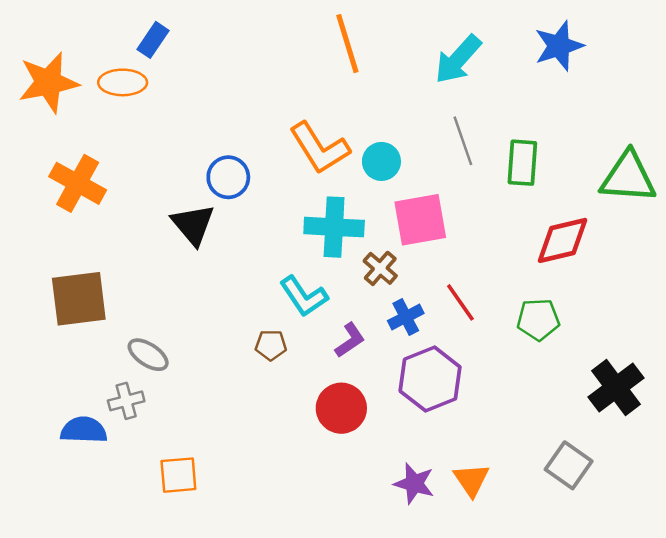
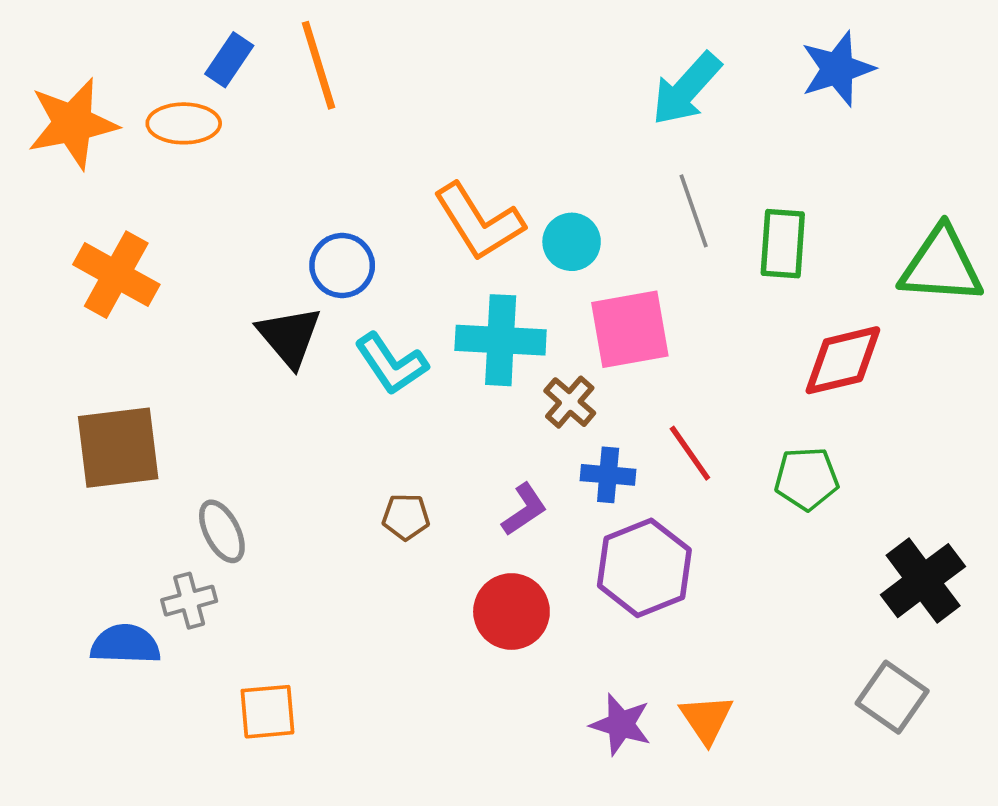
orange line: (347, 44) -> (318, 65), moved
cyan L-shape: (304, 296) -> (391, 364), moved
blue cross: (406, 317) -> (608, 475), turned 32
gray ellipse: (148, 355) -> (222, 531), turned 30
gray square: (569, 465) -> (892, 697), moved

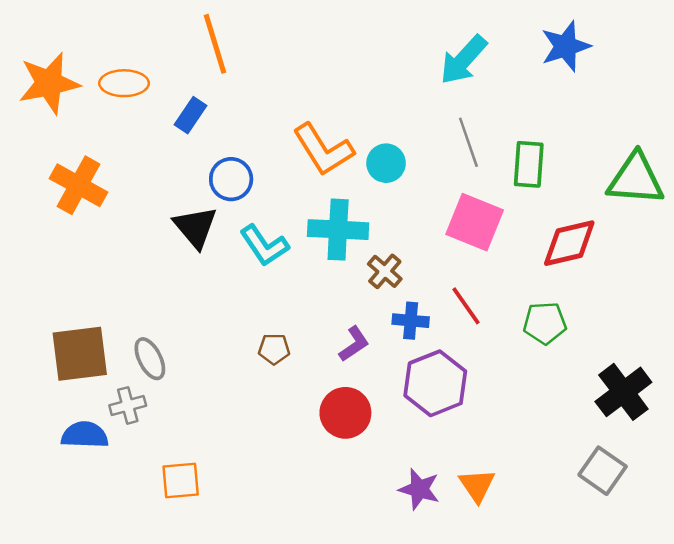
blue rectangle: (229, 60) -> (190, 115), moved
pink square: (630, 329) -> (475, 222), moved, turned 32
brown square: (118, 448) -> (80, 354), moved

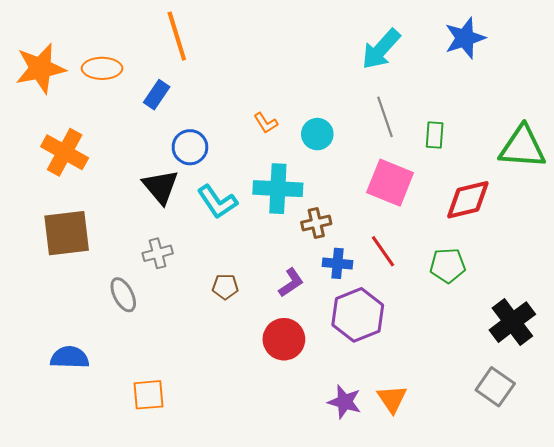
orange L-shape: (323, 150) -> (266, 123), size x0.5
green rectangle: (529, 164) -> (435, 135), size x0.7
brown cross: (385, 271) -> (316, 223), turned 36
brown square: (80, 354) -> (67, 233), moved
gray cross: (128, 405) -> (158, 253), moved

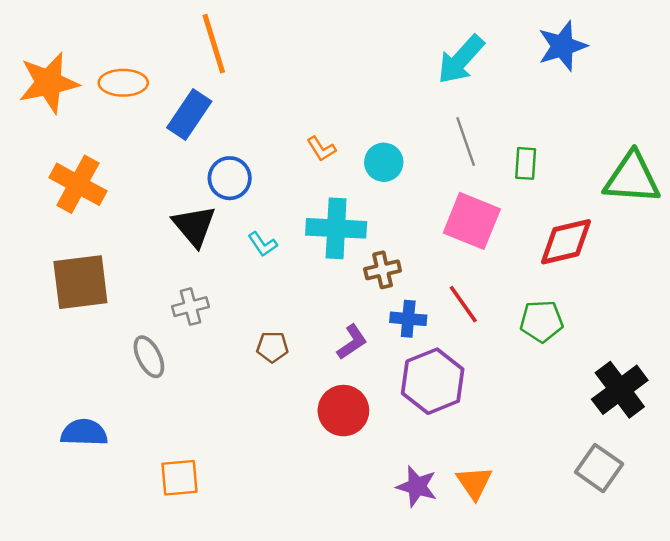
blue rectangle: (157, 95) -> (189, 115), size x1.4
cyan L-shape: (217, 202) -> (263, 244), size x0.6

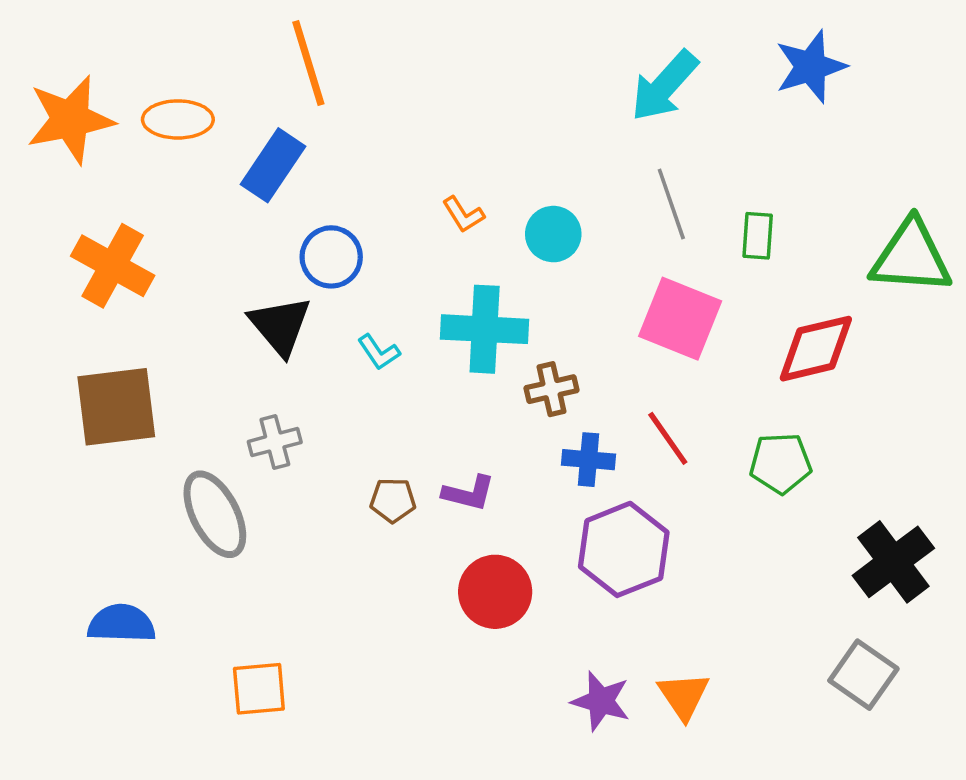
purple L-shape: (352, 342) -> (469, 493), moved, turned 48
gray ellipse: (149, 357) -> (215, 514), size x1.4

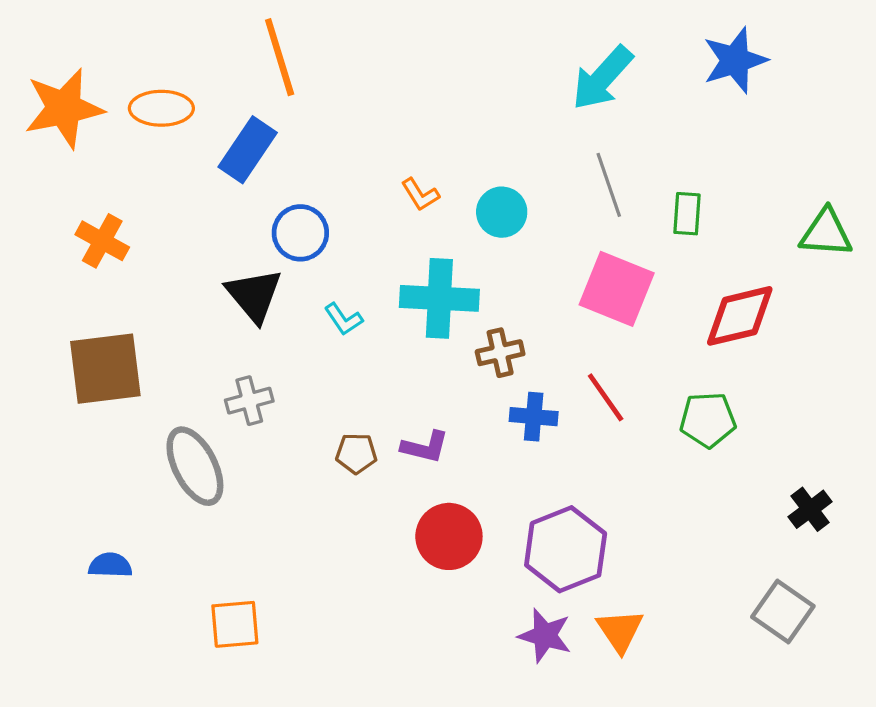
green triangle: (911, 257) -> (826, 233), size x0.7
orange cross: (113, 266) -> (102, 241), size x0.7
purple hexagon: (624, 549) -> (566, 549), moved
black cross: (893, 562) -> (810, 509), size x0.6
blue semicircle: (121, 624) -> (110, 565), size x0.7

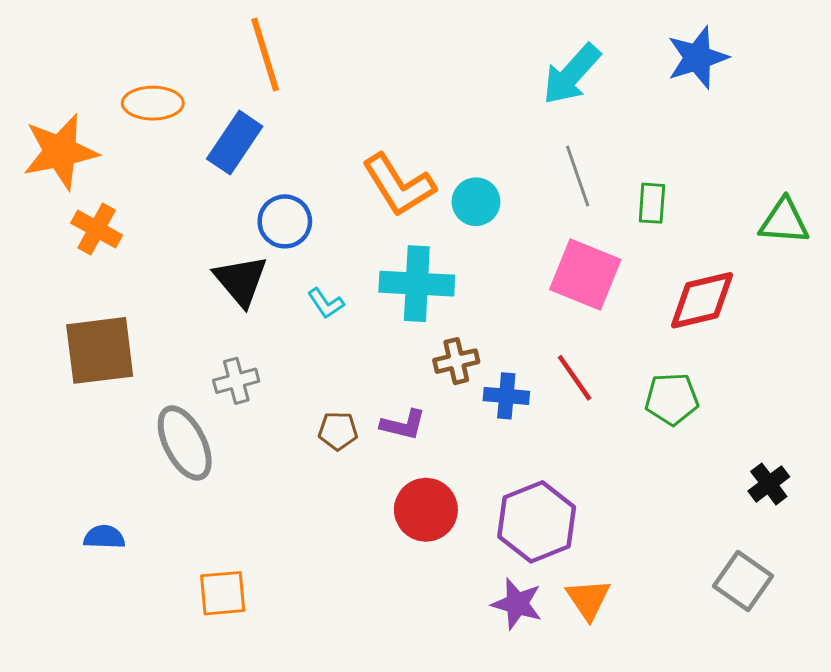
orange star: (64, 108) -> (60, 152), moved
orange L-shape: (420, 195) -> (399, 185), size x2.0
brown cross: (500, 353) -> (456, 361), moved

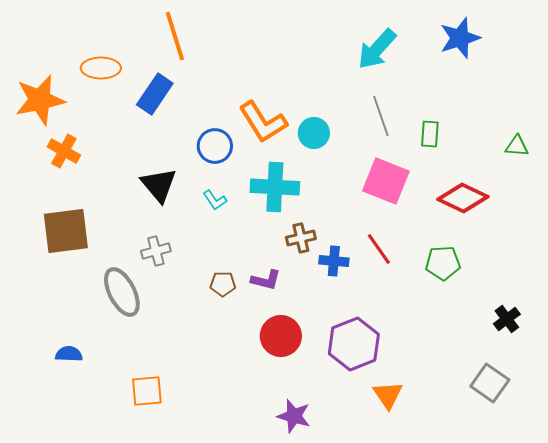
blue circle: (285, 221) -> (215, 146), moved
green triangle: (784, 221) -> (517, 146), size x0.7
red diamond: (702, 300) -> (463, 198), turned 39
purple star: (517, 604) -> (294, 416), moved

